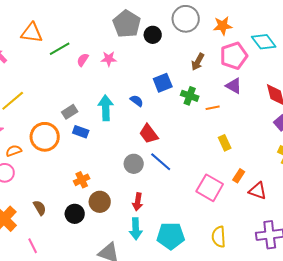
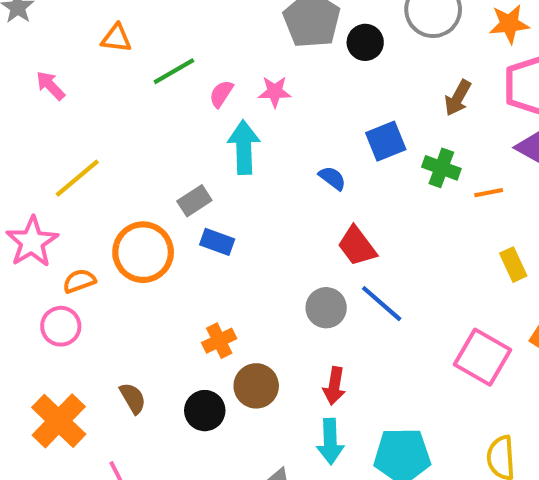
orange triangle: (32, 33) -> (116, 38), size x0.7
cyan arrow: (106, 108) -> (244, 147), moved

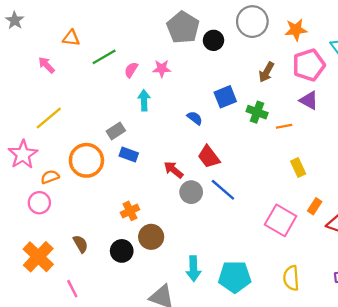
pink arrow: (50, 86) -> (46, 65), moved
cyan arrow: (244, 147) -> (144, 100), size x0.7
red arrow: (334, 386) -> (173, 170), moved, turned 120

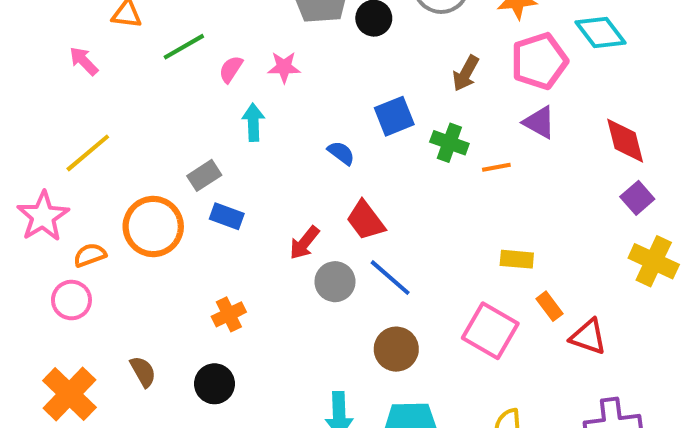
yellow rectangle: (298, 167) -> (517, 259), moved, turned -60
red arrow: (173, 170) -> (304, 243), turned -90
orange rectangle: (315, 206) -> (549, 306), turned -70
brown circle: (151, 237) -> (396, 349), moved

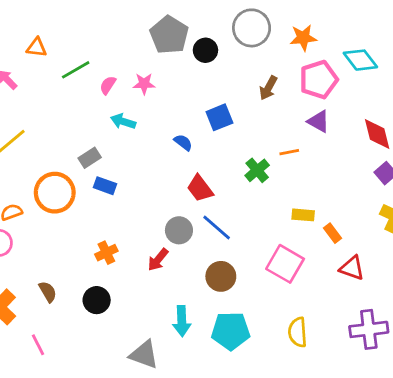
cyan arrow: (253, 122) -> (123, 121), turned -70
green cross: (449, 143) -> (257, 170), moved, turned 30
red arrow: (304, 243) -> (158, 260), moved
orange rectangle: (549, 306) -> (333, 233), moved

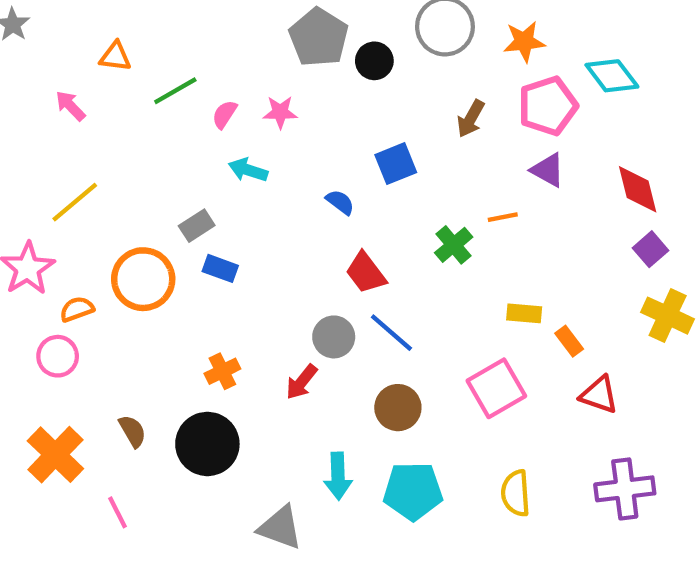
pink square: (285, 264) -> (496, 388), turned 30
black circle: (97, 300) -> (207, 444), size x1.5

